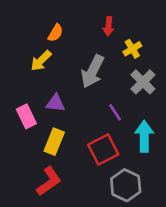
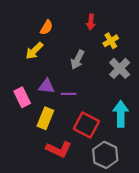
gray arrow: (93, 71) -> (78, 60), size x0.7
purple line: (115, 112) -> (69, 94), moved, turned -56
red square: (103, 149) -> (86, 125), turned -35
red L-shape: (49, 181) -> (59, 149), moved, turned 60

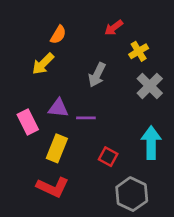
red arrow: (91, 22) -> (114, 28), turned 48
red square: (86, 125) -> (108, 157), size x0.6
red L-shape: (59, 149) -> (53, 187), moved

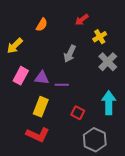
yellow arrow: (43, 64) -> (15, 46), moved
pink rectangle: (28, 122) -> (21, 76), moved, turned 54

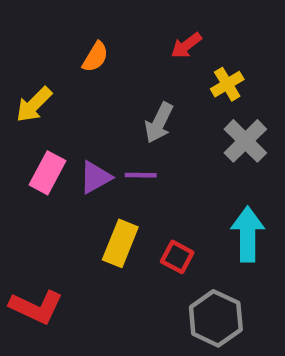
purple triangle: (42, 78) -> (95, 177), turned -35
purple line: (62, 85) -> (141, 175), moved
yellow rectangle: (41, 107) -> (120, 243), moved
red L-shape: (38, 135) -> (36, 307), moved

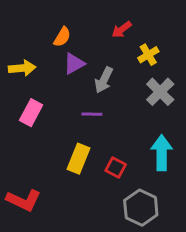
yellow arrow: (34, 105) -> (22, 68), turned -140
purple triangle: (95, 177) -> (74, 64), moved

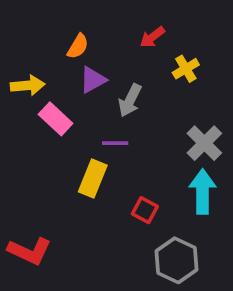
gray cross: (160, 92) -> (204, 143), moved
pink rectangle: (31, 113) -> (56, 119), moved, turned -75
yellow rectangle: (79, 159) -> (93, 178), moved

